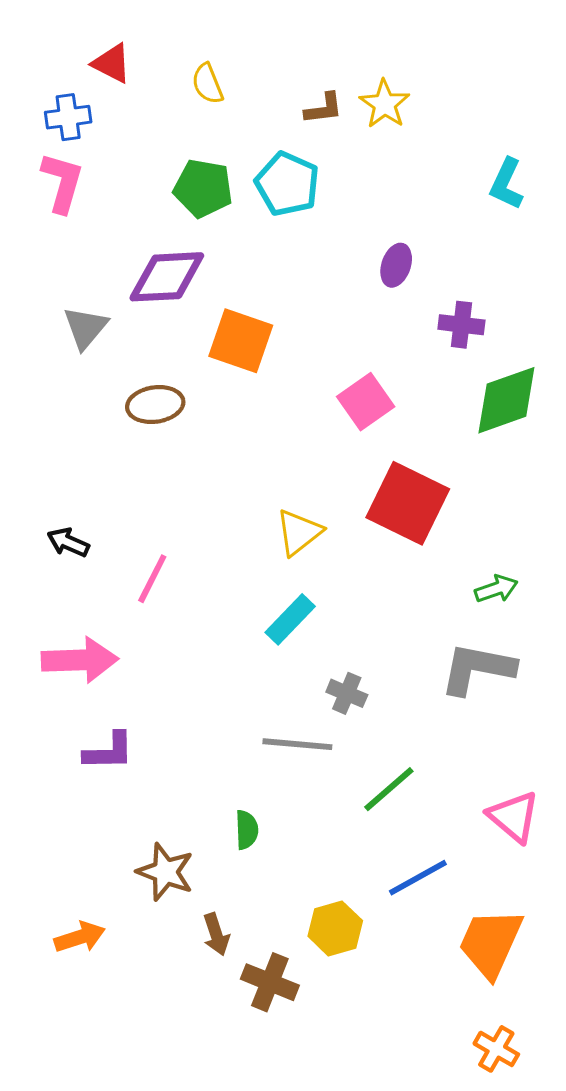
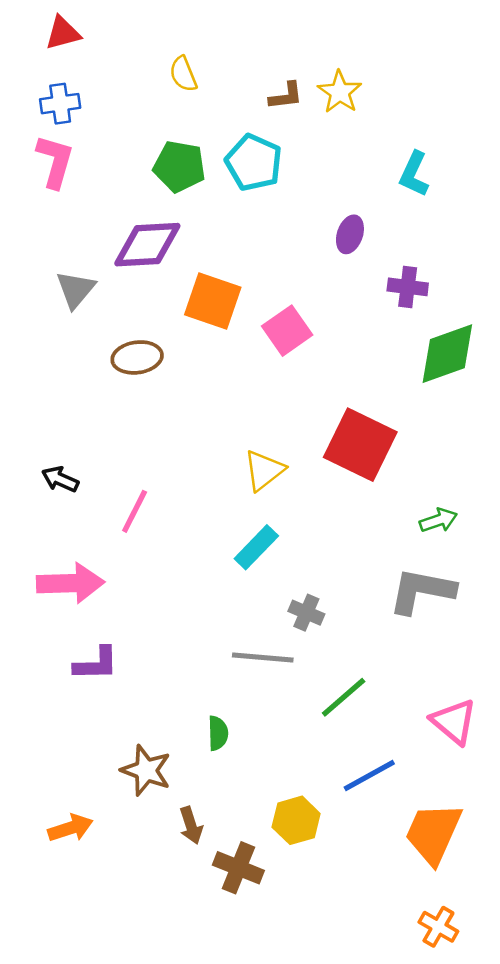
red triangle: (112, 63) -> (63, 33), moved, turned -42
cyan L-shape: (506, 184) -> (414, 174), moved
pink square: (366, 402) -> (287, 331), moved

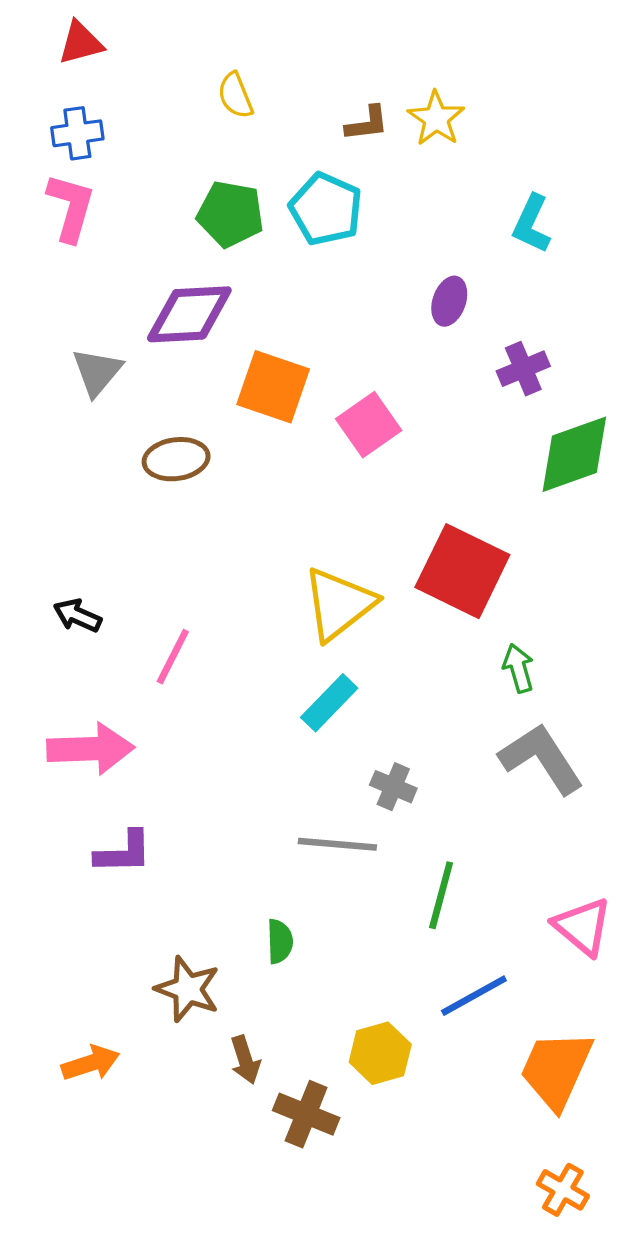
purple cross: (408, 287) -> (523, 369), turned -30
yellow triangle: (264, 470) -> (339, 604), size x1.4
green arrow: (438, 520) -> (518, 668), moved, turned -87
gray L-shape: (422, 591) -> (541, 759), turned 46
green line: (344, 697) -> (441, 895), turned -34

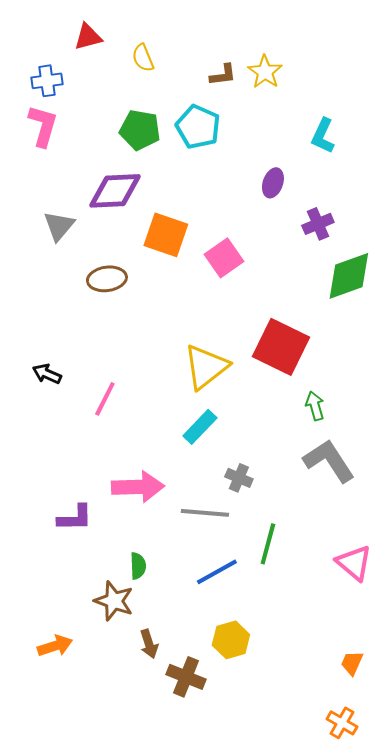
red triangle: (81, 43) -> (88, 37), moved
pink arrow: (91, 749) -> (138, 487), moved
green semicircle: (280, 941) -> (138, 566), moved
blue line: (474, 996) -> (217, 572), moved
orange trapezoid: (556, 1070) -> (352, 663), moved, size x0.5

